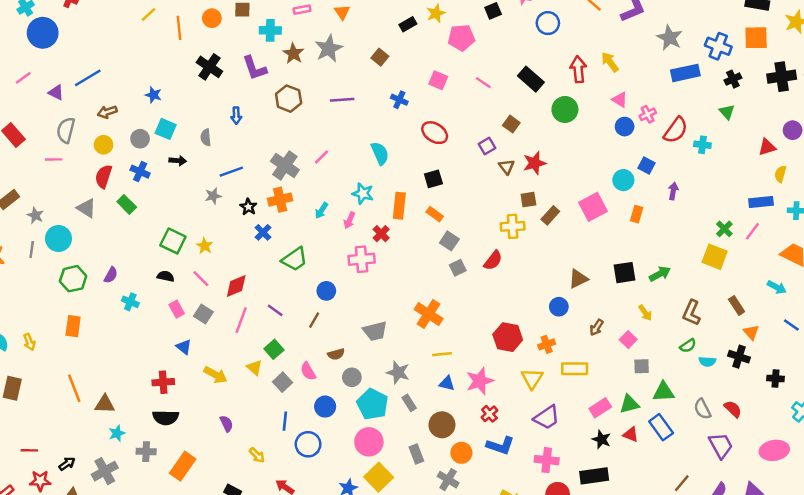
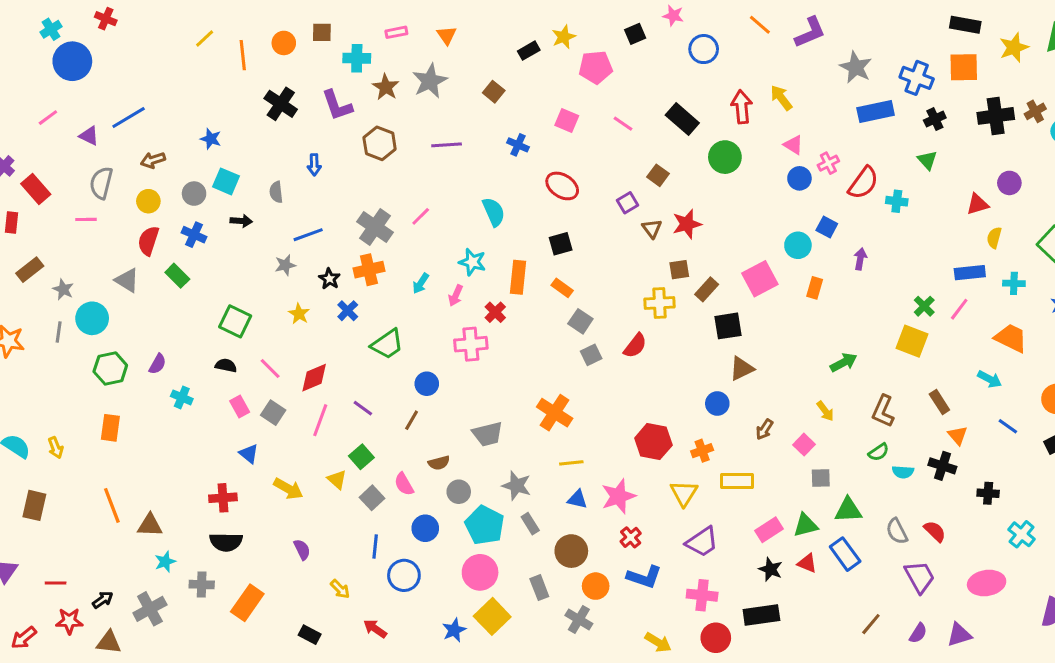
yellow star: (205, 246) -> (299, 314), moved
black square: (625, 273) -> (728, 326), moved

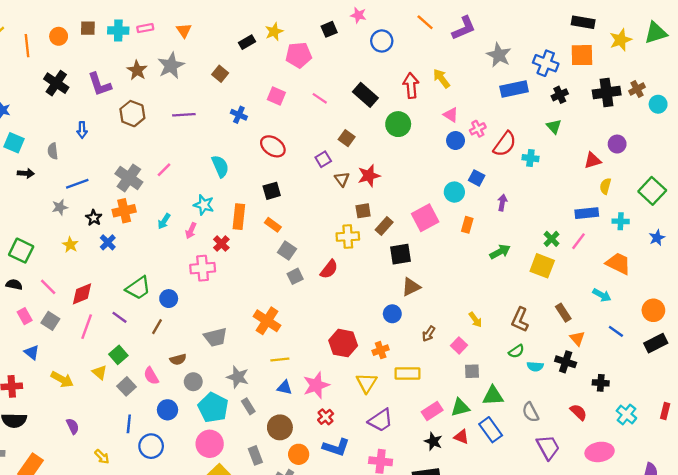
cyan cross: (357, 58) -> (118, 30), moved
green trapezoid: (387, 344) -> (138, 288), moved
green arrow: (844, 362) -> (500, 252), moved
red semicircle: (935, 531) -> (578, 412), moved

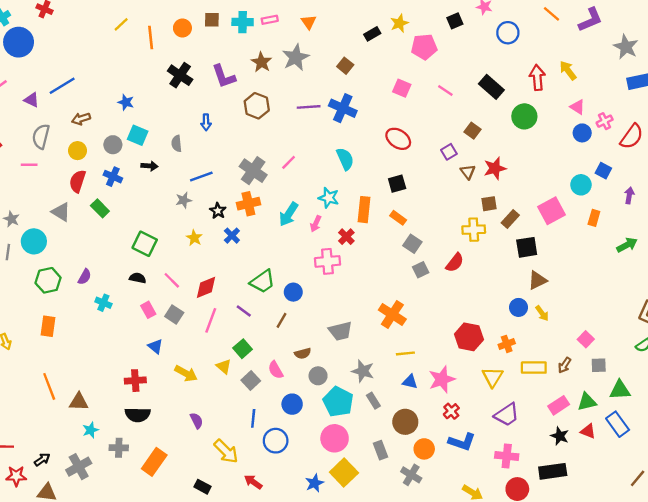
blue cross: (239, 115) -> (343, 108), moved, size x1.6
cyan arrow: (164, 221) -> (289, 214), size x1.5
yellow arrow: (475, 320) -> (542, 313), moved
brown arrow: (429, 334) -> (564, 365), moved
yellow arrow: (102, 457) -> (226, 451), size x1.6

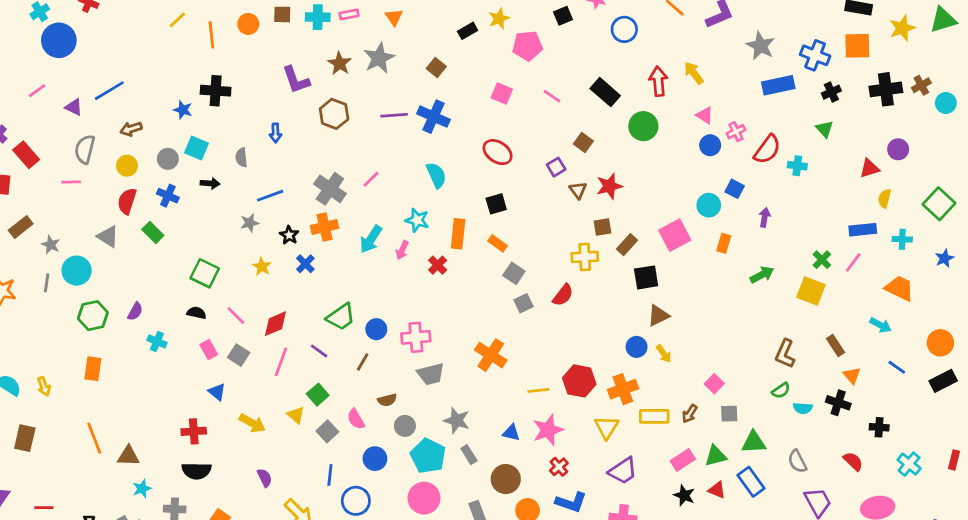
black cross: (180, 75) -> (216, 91), moved, turned -30
pink cross: (327, 261) -> (416, 337), moved
orange cross: (507, 344) -> (623, 389), size x1.5
yellow line: (405, 353) -> (538, 390), moved

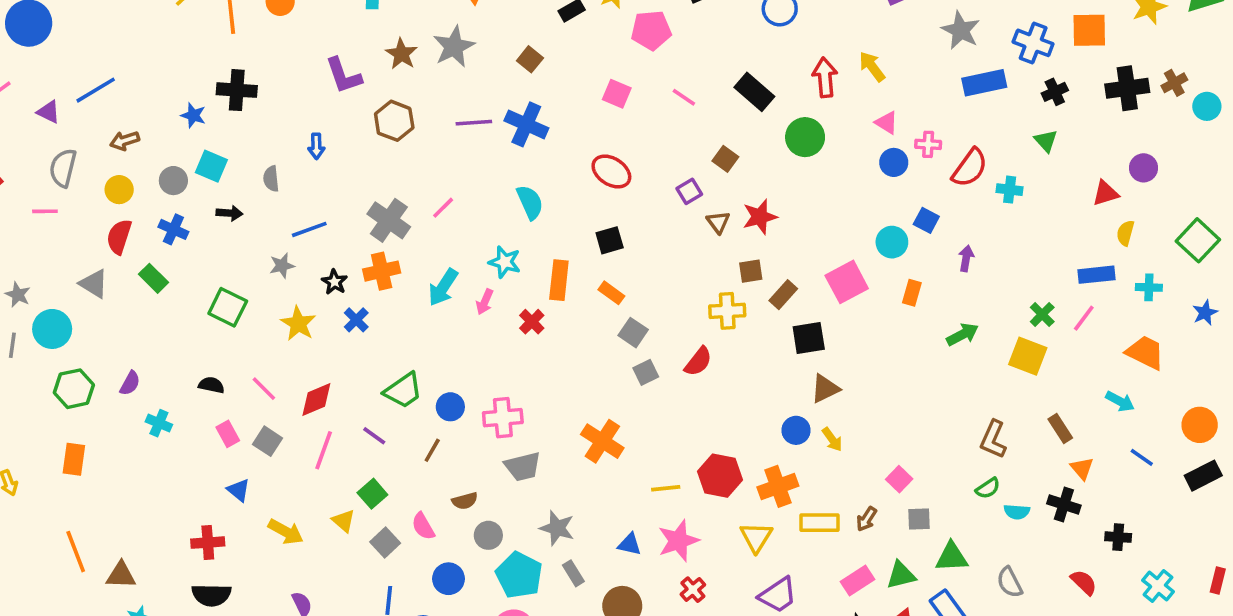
pink cross: (736, 132) -> (928, 144), turned 30
yellow star: (262, 266) -> (298, 324), size x1.4
green square: (205, 273) -> (228, 307), moved

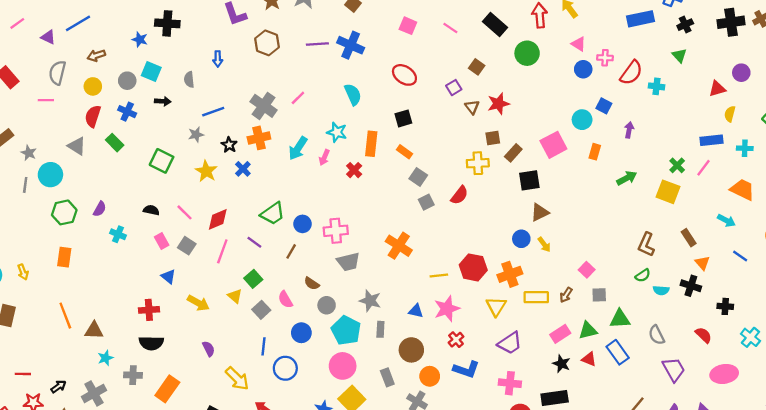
brown semicircle: (465, 501) -> (312, 283), turned 49
gray rectangle: (573, 573) -> (380, 329), turned 35

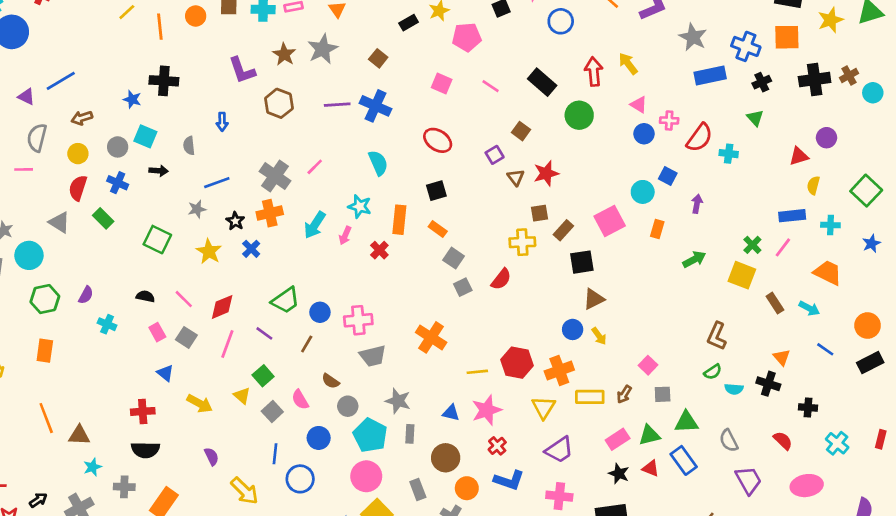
brown rectangle: (689, 238) -> (775, 303), moved

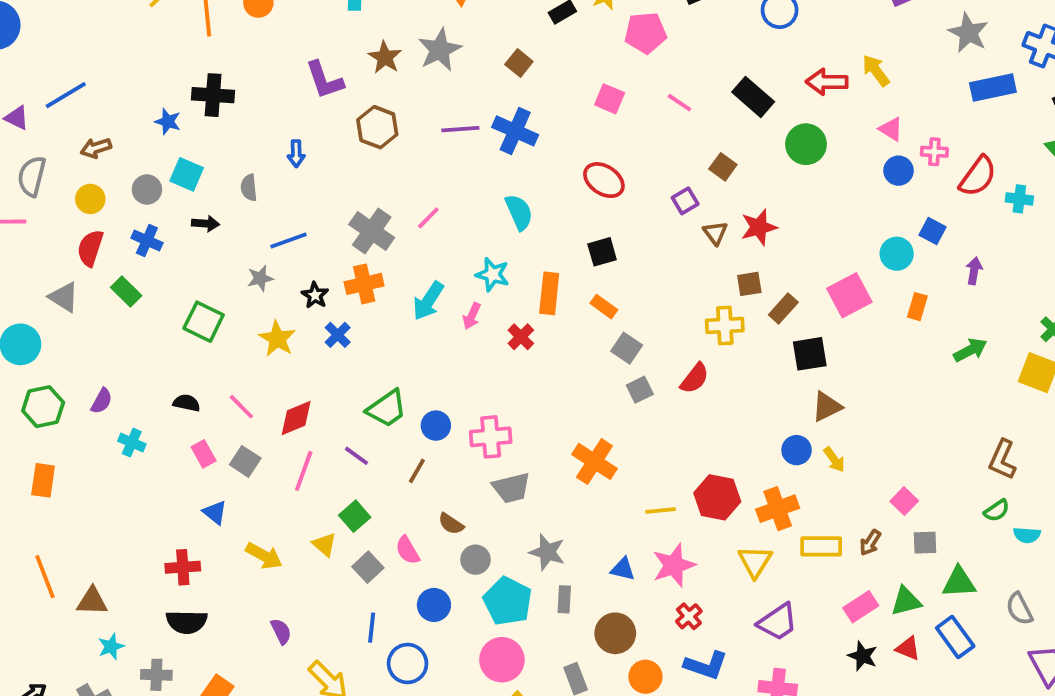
red arrow: (594, 72) -> (827, 82), turned -84

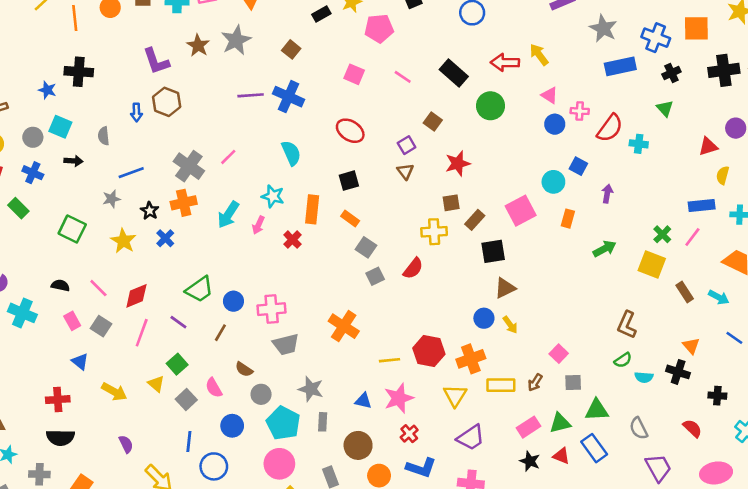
brown hexagon: (377, 127) -> (167, 102), moved
brown triangle: (715, 233) -> (405, 171), moved
cyan cross: (132, 443) -> (22, 313), size x1.5

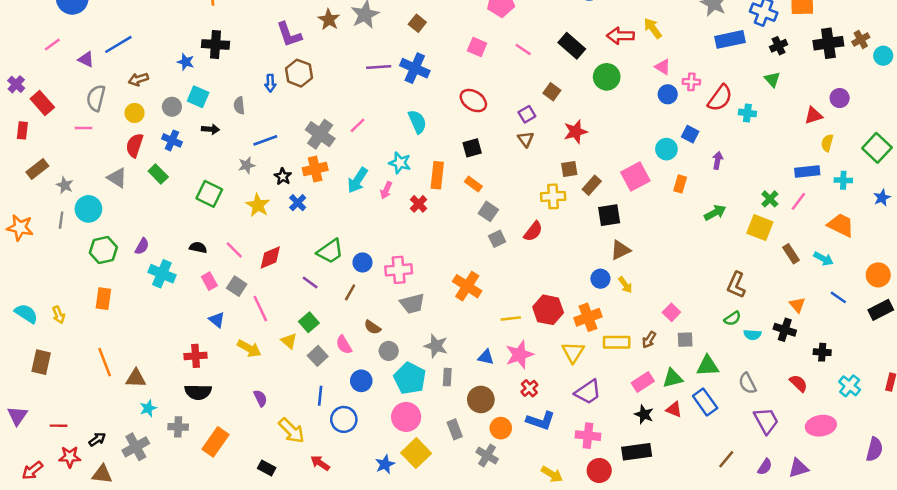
pink line: (142, 333) -> (260, 309), moved, turned -45

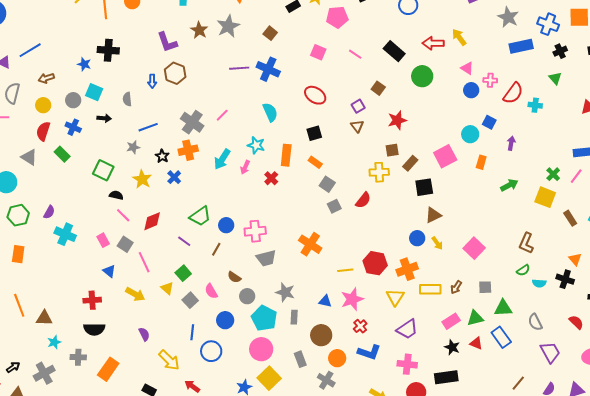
black semicircle: (198, 248) -> (116, 195), moved
pink square: (671, 312) -> (474, 248), moved, size x1.5

